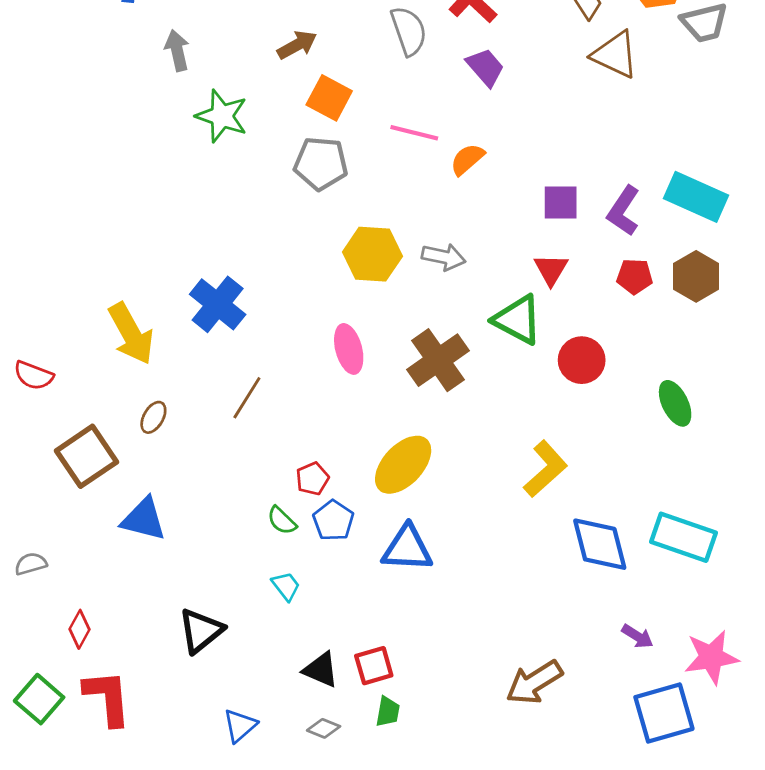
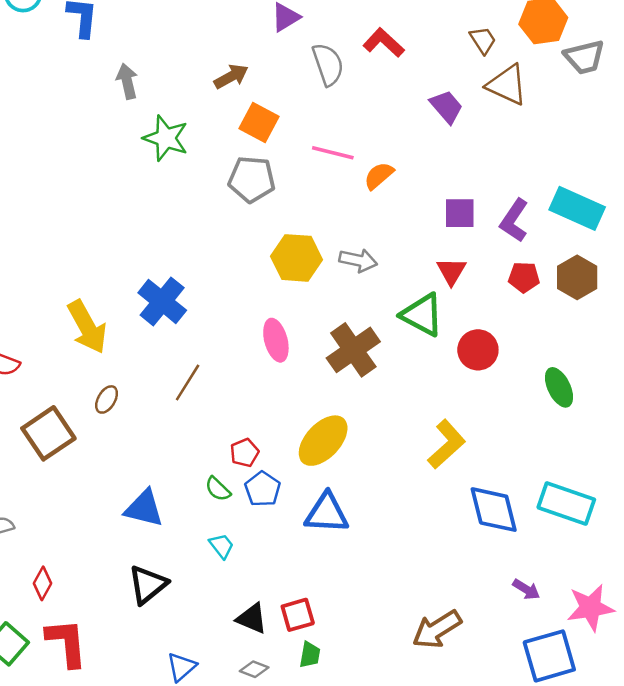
purple trapezoid: (485, 67) -> (446, 107), moved
blue triangle: (144, 519) -> (144, 508), moved

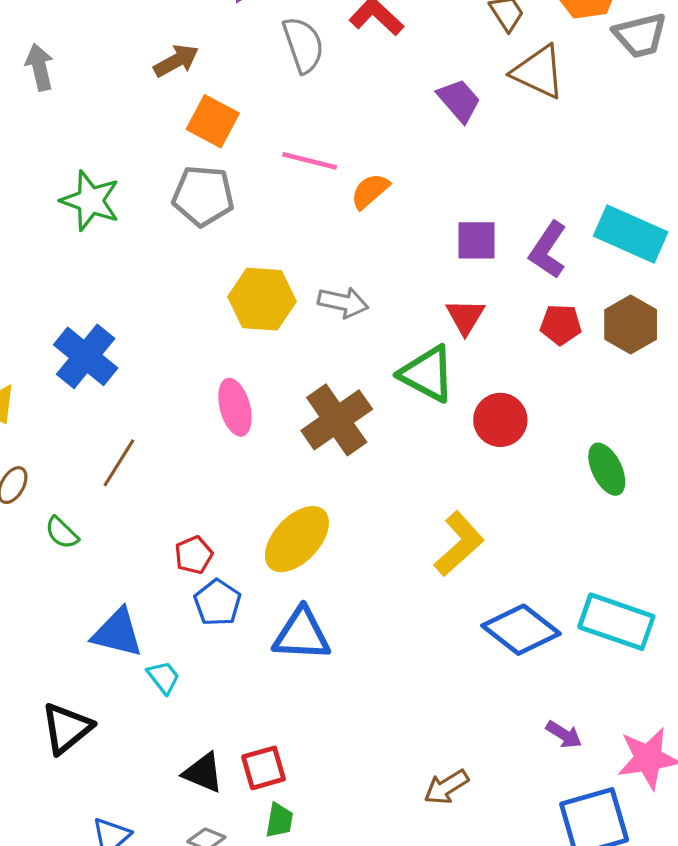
green star: (166, 138) -> (90, 201), moved
green semicircle: (218, 489) -> (62, 533), moved
blue triangle: (144, 508) -> (117, 633), moved
blue diamond: (494, 510) -> (521, 630), turned -38
brown arrow: (437, 629) -> (446, 787), size x0.7

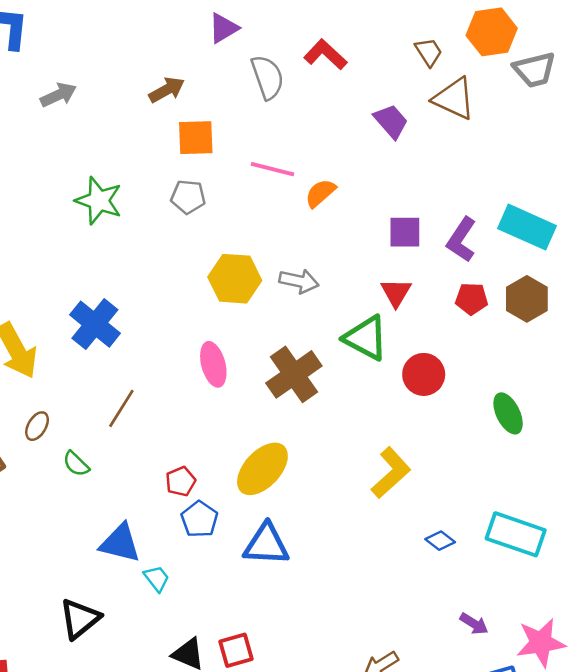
gray arrow: (40, 67) -> (58, 95), turned 78
orange square: (213, 121) -> (196, 138), turned -30
gray pentagon: (203, 196) -> (188, 197), size x0.7
blue diamond: (521, 630) -> (440, 541), size x0.5

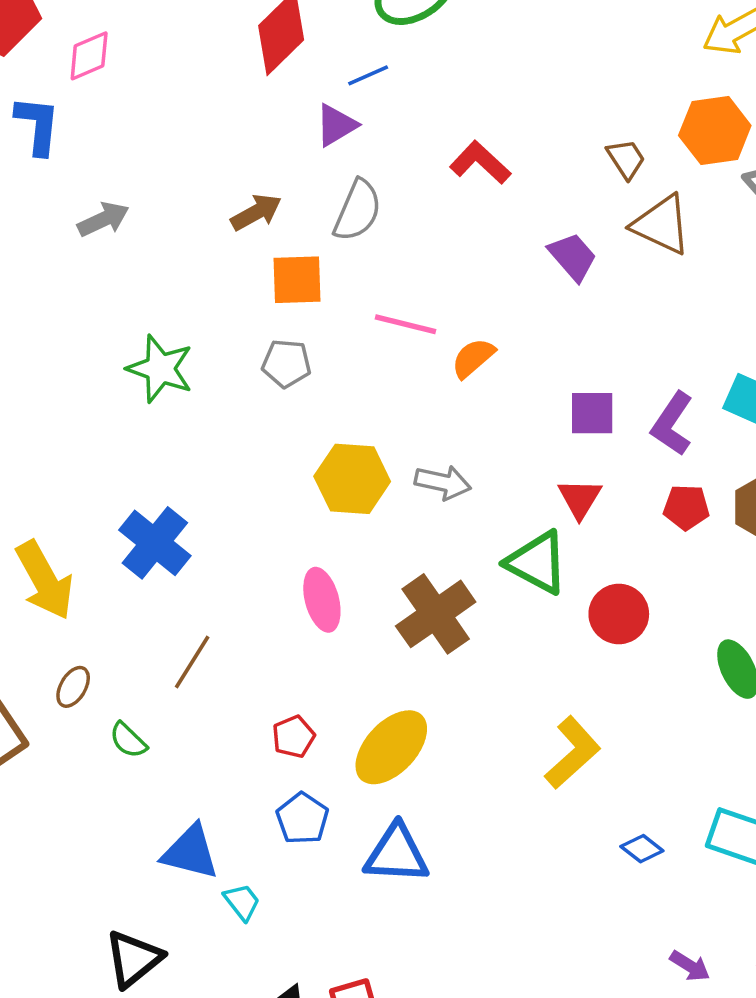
gray semicircle: (267, 77) -> (358, 210), moved, turned 42
red pentagon: (181, 481) -> (294, 737), moved

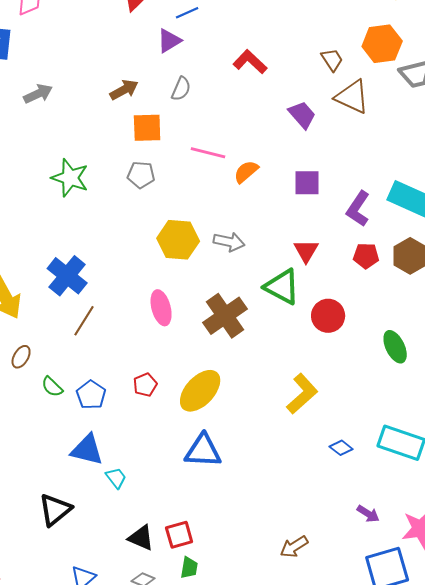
gray semicircle: (358, 210) -> (181, 89), size x0.7
purple square: (592, 413) -> (307, 183), moved
brown line: (192, 662) -> (84, 321), moved
blue pentagon: (302, 818) -> (91, 395), moved

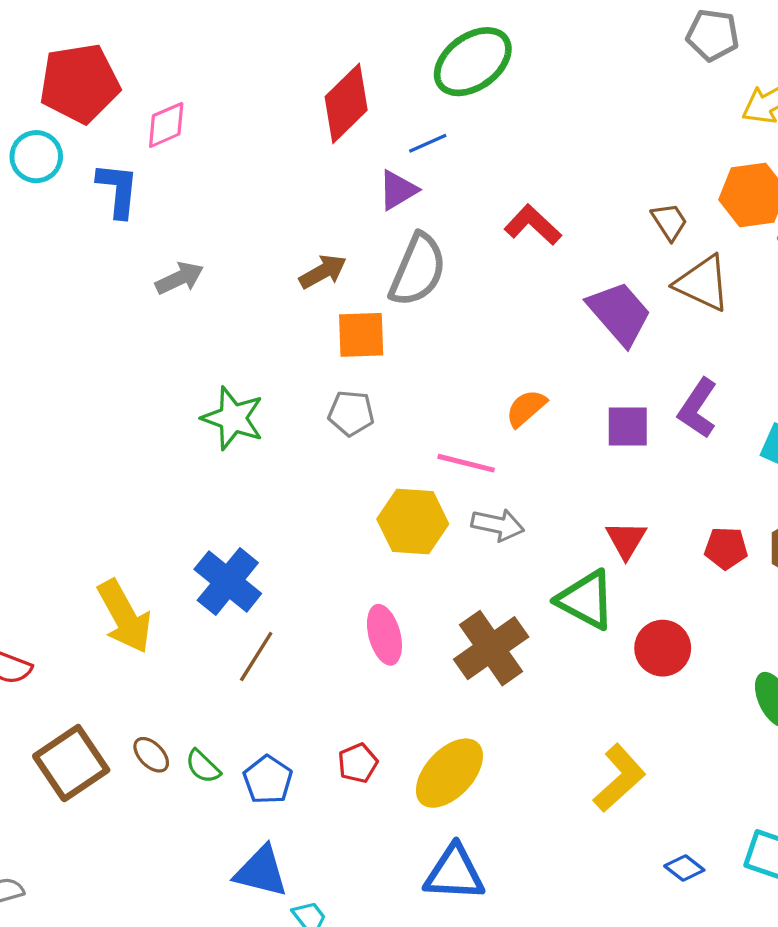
gray semicircle: (181, 89) -> (418, 270), size x1.8
purple trapezoid: (302, 115) -> (619, 313), size x1.4
pink line: (208, 153) -> (466, 463), moved
purple L-shape: (358, 209) -> (698, 408), moved
brown ellipse: (21, 357) -> (151, 755), moved, turned -75

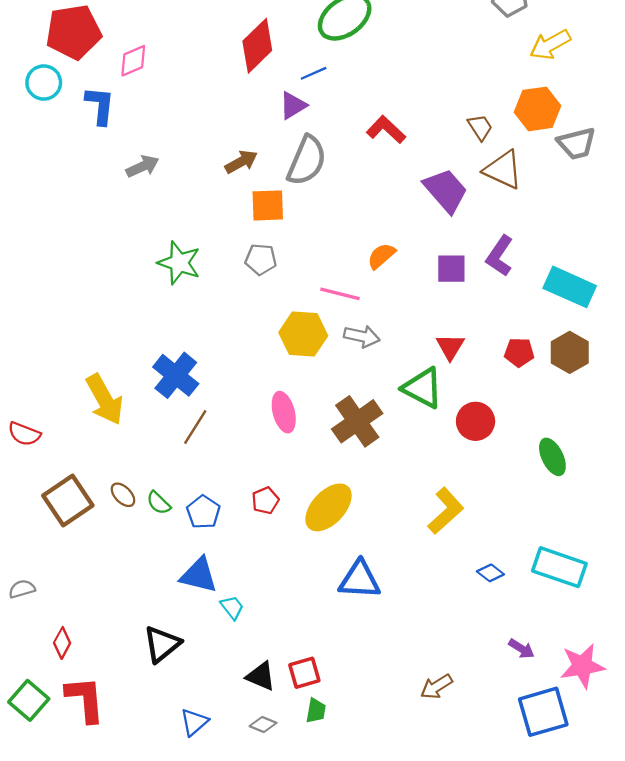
blue triangle: (454, 873) -> (360, 580), moved

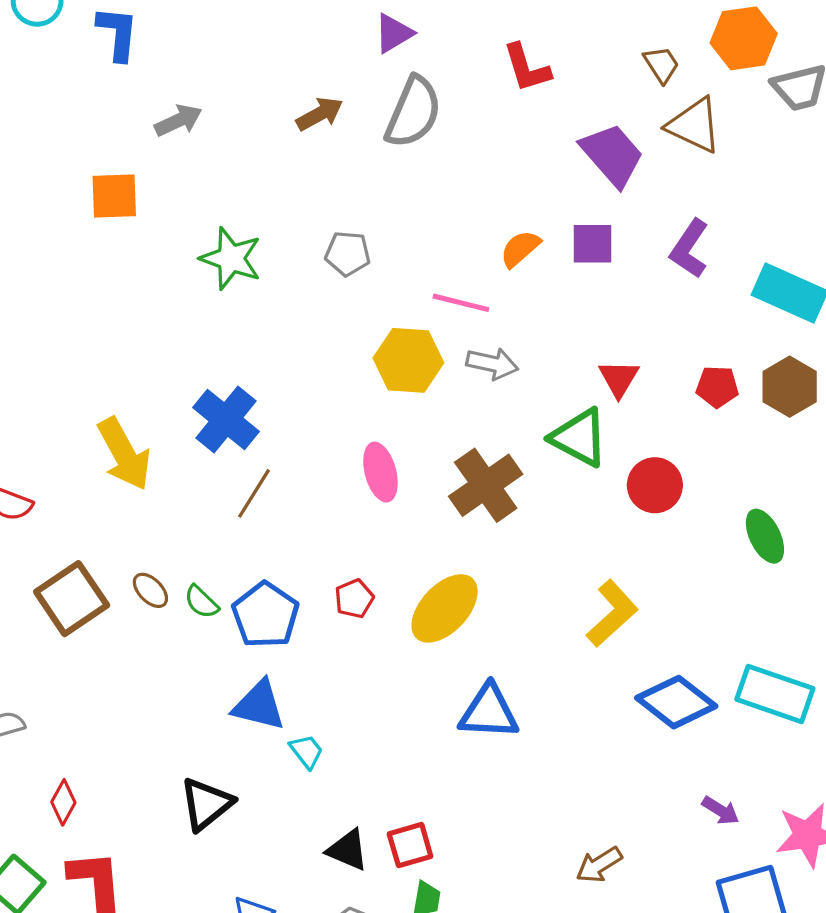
red L-shape: (386, 130) -> (527, 68), turned -150
orange square: (268, 205) -> (114, 196), moved
purple square: (451, 269) -> (592, 244), moved
blue pentagon: (203, 512) -> (265, 615), size x1.4
blue diamond: (490, 573) -> (676, 702), size x2.0

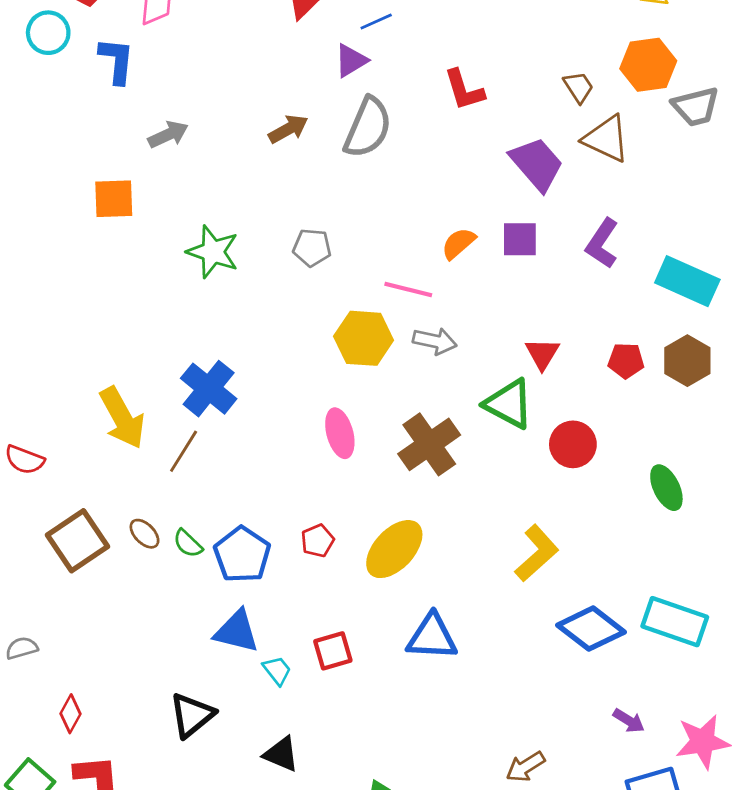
brown line: (254, 493) -> (184, 451), moved
red square: (410, 845) -> (333, 651), moved
black triangle: (348, 850) -> (281, 754), moved

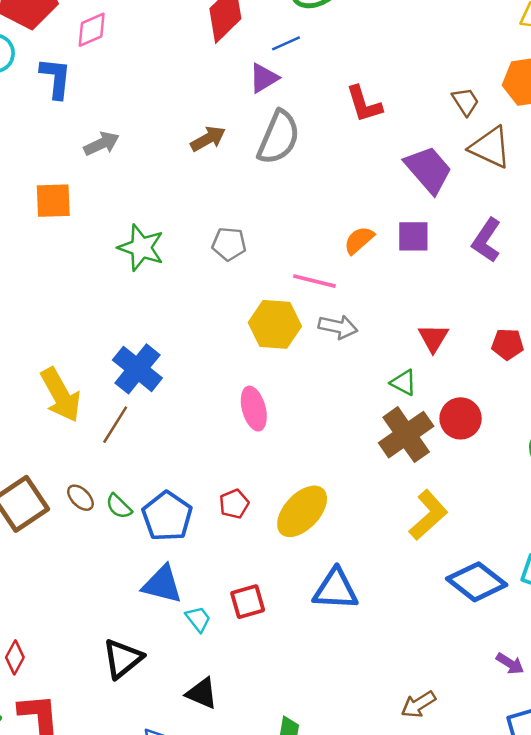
green triangle: (509, 404) -> (404, 383), size x0.6
brown cross: (429, 444) -> (406, 435), moved

